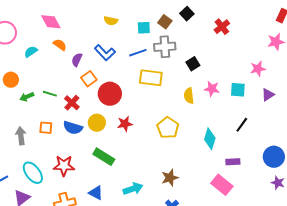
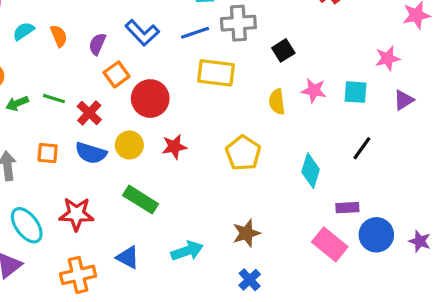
orange semicircle: (60, 45) -> (59, 36), moved, turned 32
blue circle: (274, 157) -> (376, 235), moved

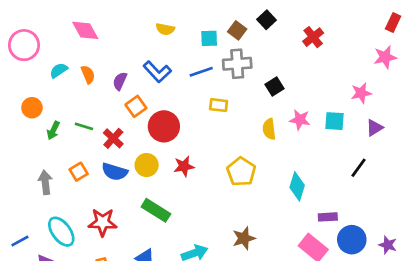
yellow rectangle: (216, 73) -> (219, 105), size x0.6
green arrow: (17, 103) -> (53, 130), turned -42
black line: (362, 148) -> (358, 168), moved
orange square: (48, 153) -> (79, 172), turned -36

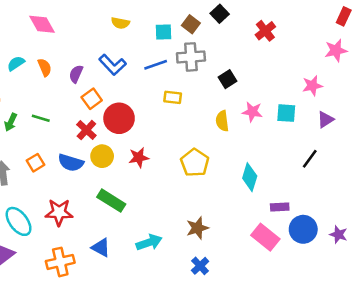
red cross: (113, 138) -> (86, 130), moved

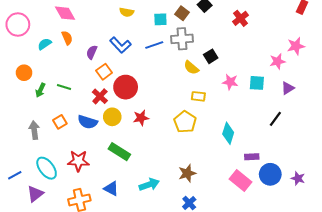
pink star: (336, 50) -> (296, 46), moved
orange semicircle: (45, 67) -> (67, 38), moved
yellow rectangle: (173, 97) -> (198, 96), moved
yellow semicircle: (222, 121) -> (191, 68), moved, turned -42

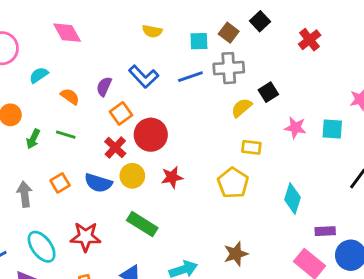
orange semicircle: (67, 38) -> (70, 96), moved, turned -32
yellow semicircle: (191, 68) -> (241, 108), turned 98

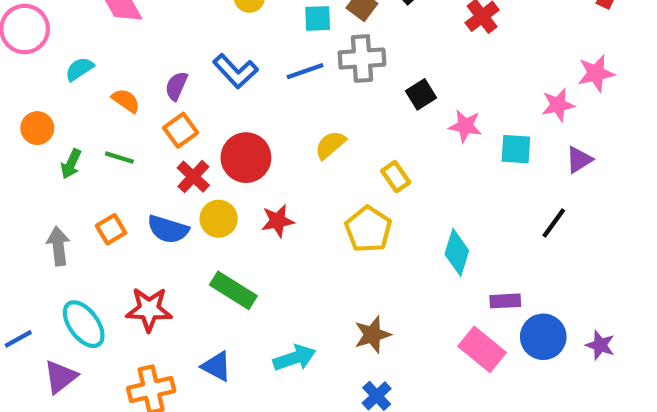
yellow semicircle: (241, 108) -> (330, 145), moved
orange square: (121, 113) -> (181, 130), moved
pink star: (295, 128) -> (465, 126), moved
yellow rectangle: (251, 147) -> (396, 177), turned 48

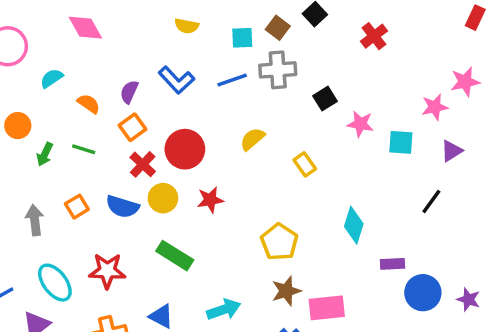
yellow pentagon: (368, 229) -> (279, 242), moved
pink rectangle: (482, 349) -> (327, 308), moved, turned -45

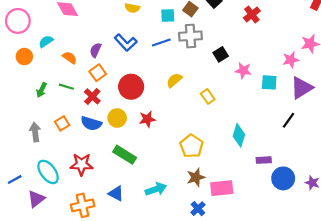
orange circle: (18, 126) -> (24, 57), moved
purple triangle: (452, 151) -> (301, 88), size x1.6
red cross: (143, 164) -> (92, 96), moved

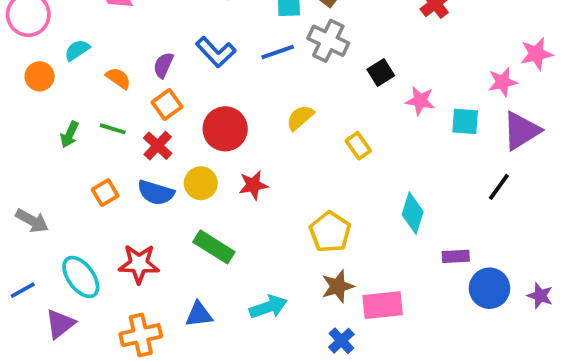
gray cross: (190, 36) -> (328, 41), turned 30
gray arrow: (35, 132) -> (32, 221), moved, turned 126
blue triangle: (116, 193) -> (199, 314), turned -35

